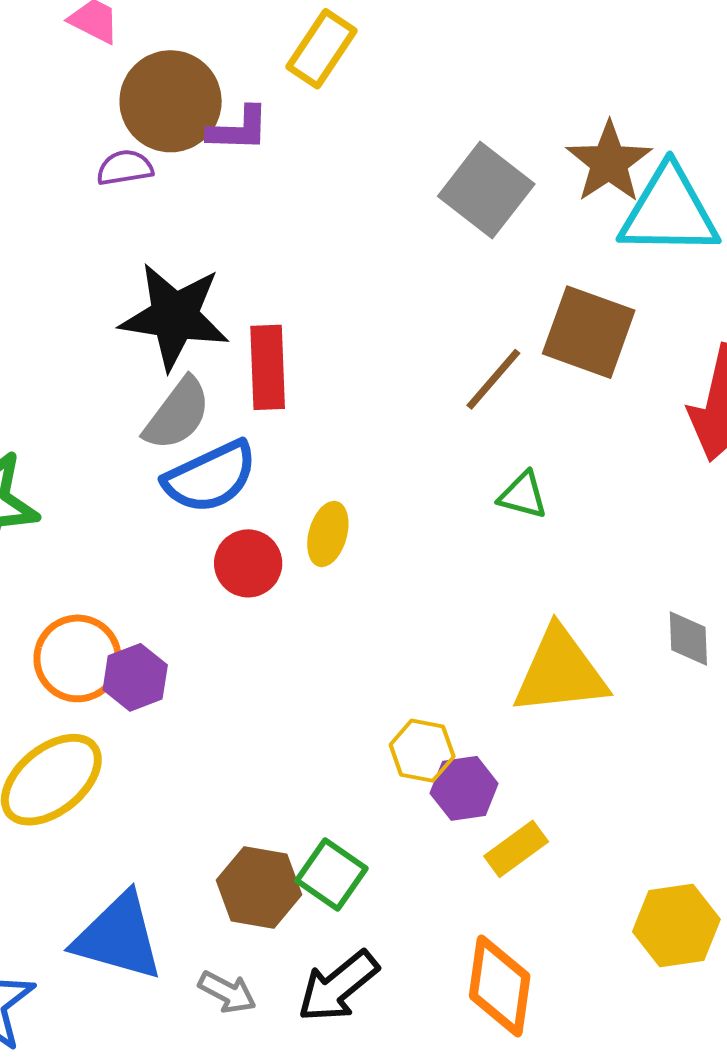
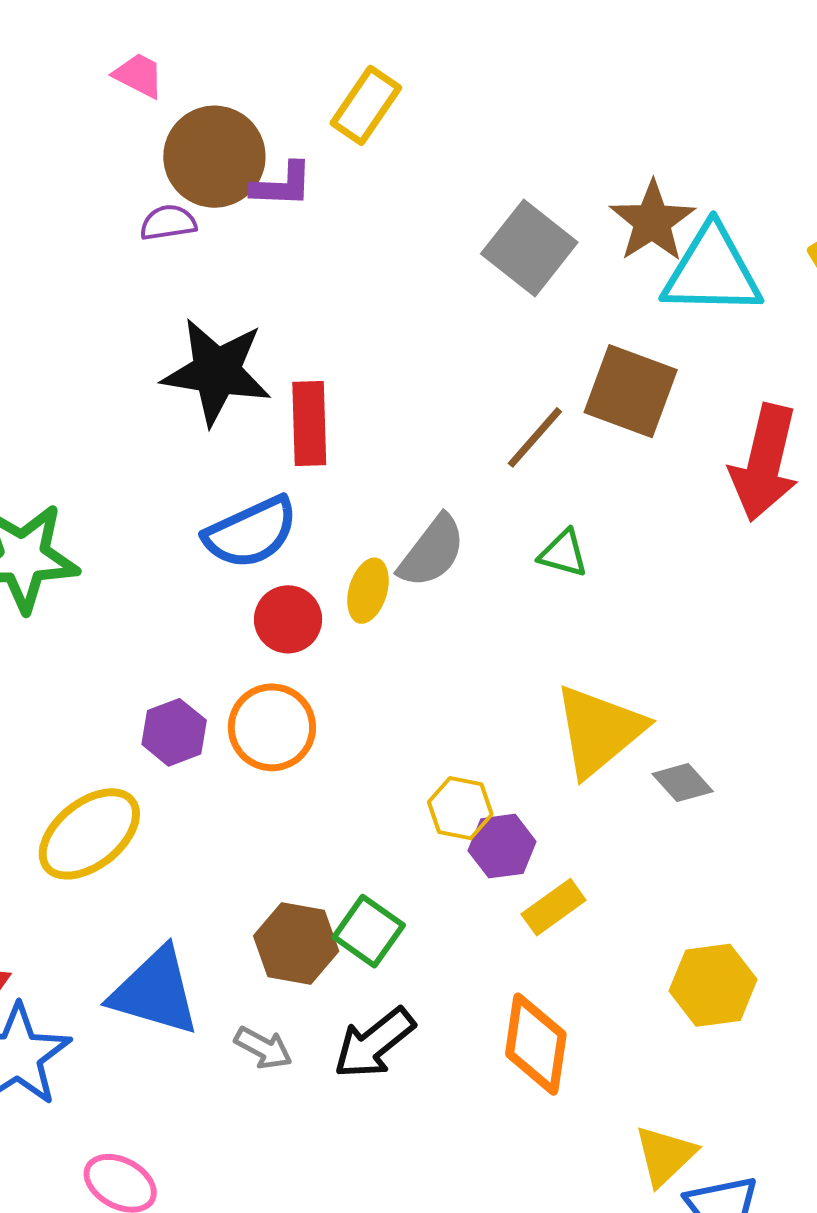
gray semicircle: (177, 414) -> (432, 551), moved
gray diamond: (688, 639) -> (683, 783), moved, turned -40
orange circle: (78, 658) -> (272, 727), moved
yellow triangle: (560, 672) -> (599, 731), turned -34

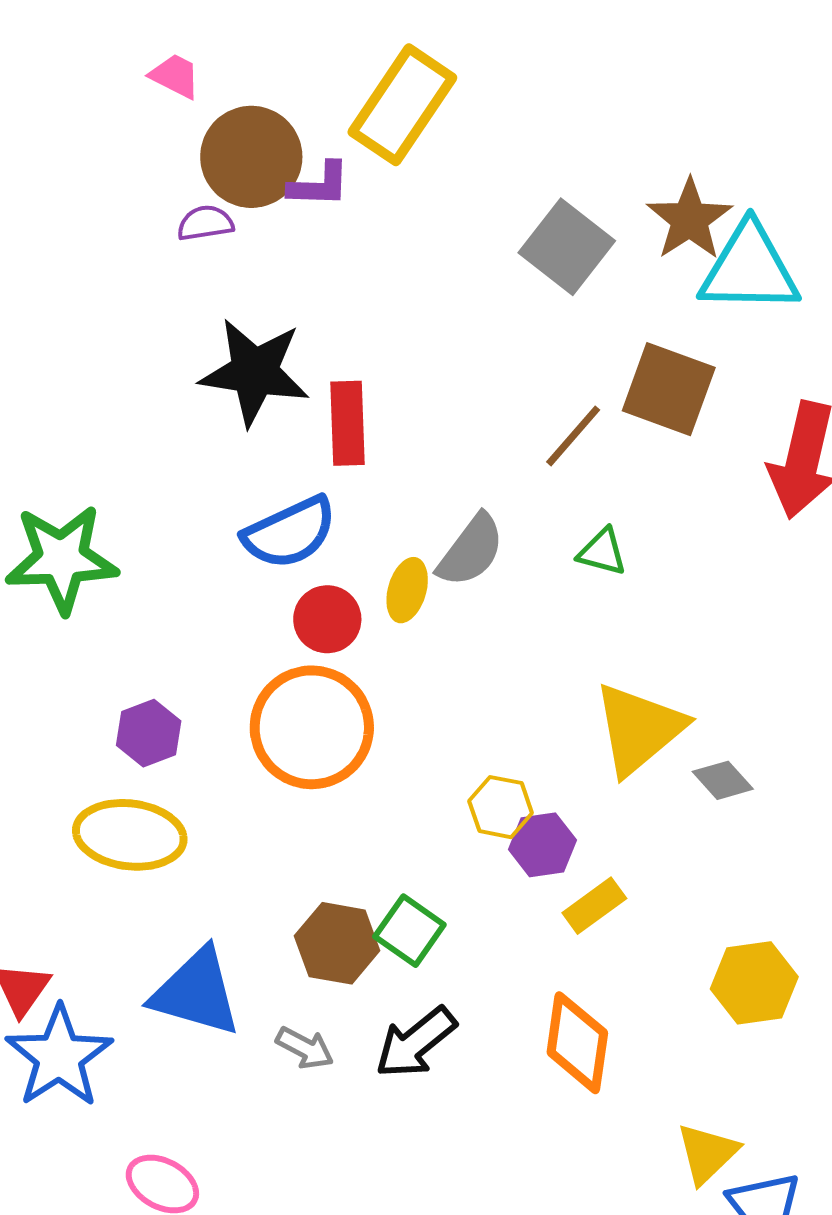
yellow rectangle: (366, 105) -> (402, 105), size x1.5
orange circle: (272, 727) -> (312, 727), size x1.4
purple hexagon: (174, 732) -> (149, 733), moved
yellow ellipse: (89, 834) -> (130, 835), turned 46

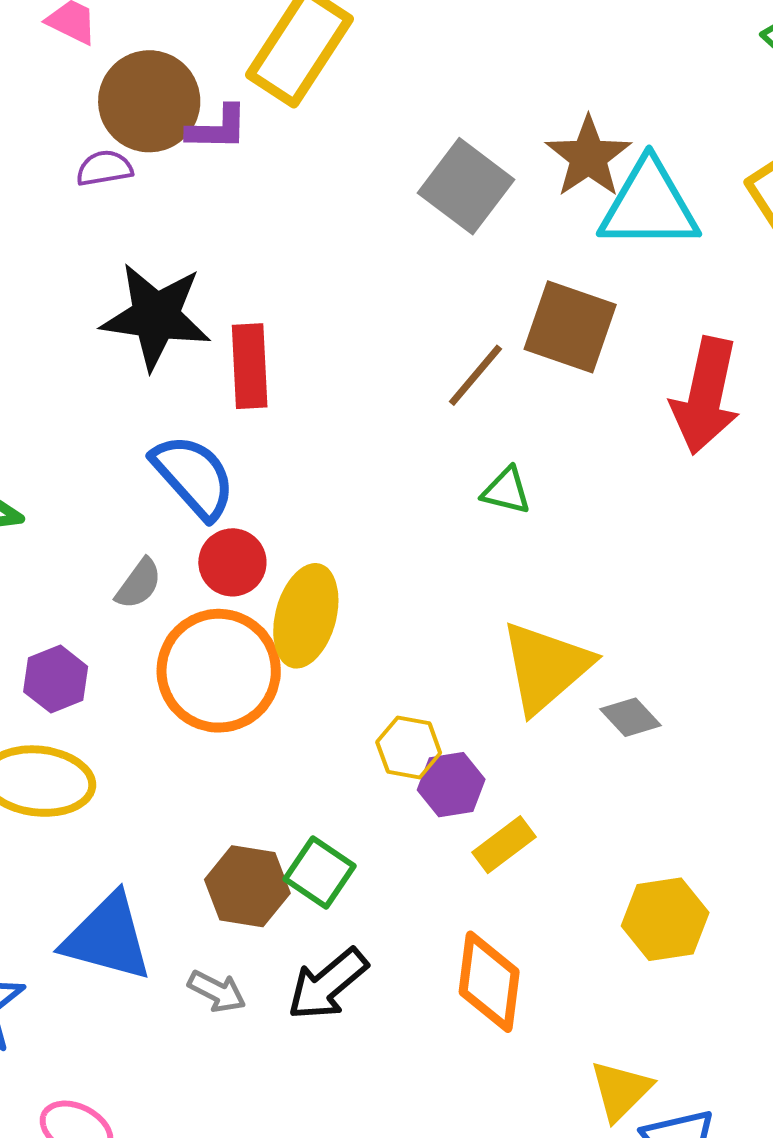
blue semicircle: (290, 533) -> (194, 476), turned -106
gray semicircle: (471, 551) -> (139, 584), moved, size x0.7
yellow ellipse: (407, 590) -> (306, 616), moved, size x1.6

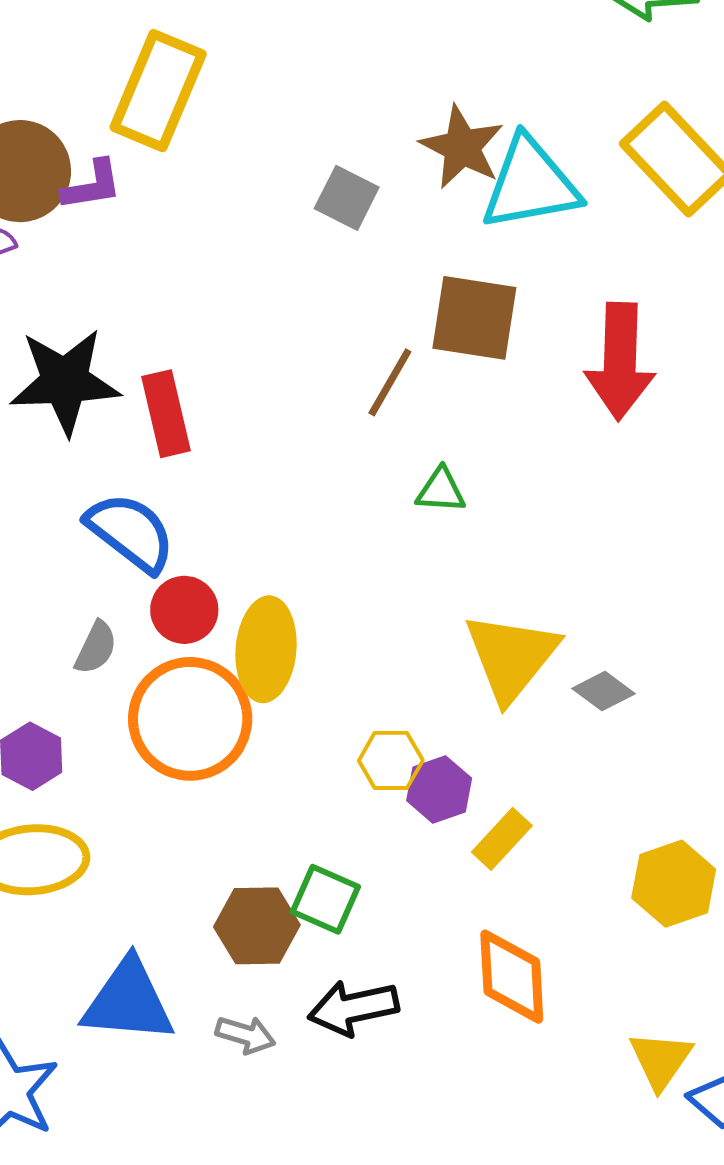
gray square: (466, 186) -> (347, 198), size x0.7
black arrow: (328, 984) -> (353, 1008), turned 38

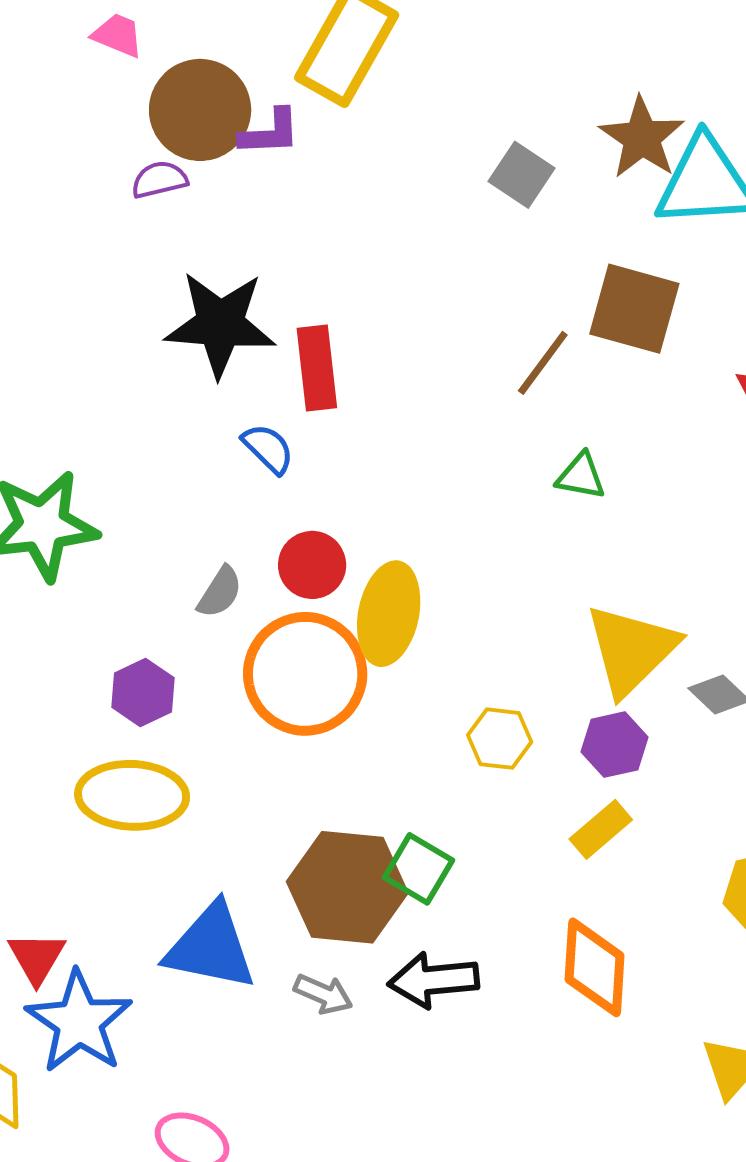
blue semicircle: (131, 532) -> (268, 449), moved, size x0.6
purple hexagon: (439, 789) -> (615, 745), moved
brown hexagon: (257, 926) -> (347, 887), size x1.4

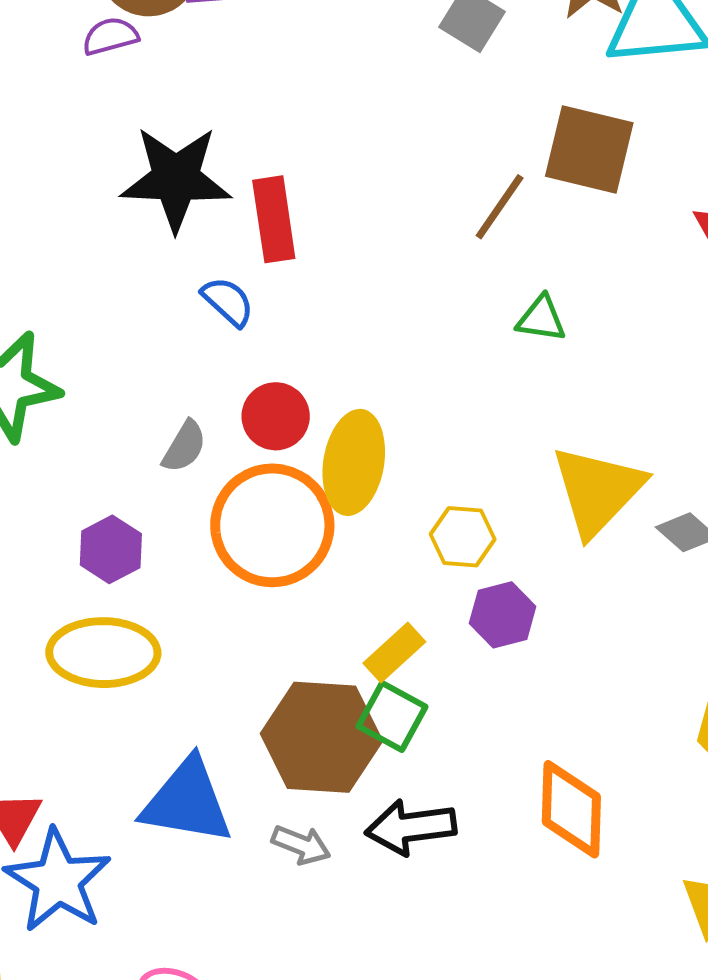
yellow hexagon: (500, 739) -> (463, 537), moved
purple hexagon: (615, 745) -> (503, 615), moved
yellow rectangle: (601, 829) -> (394, 652), moved

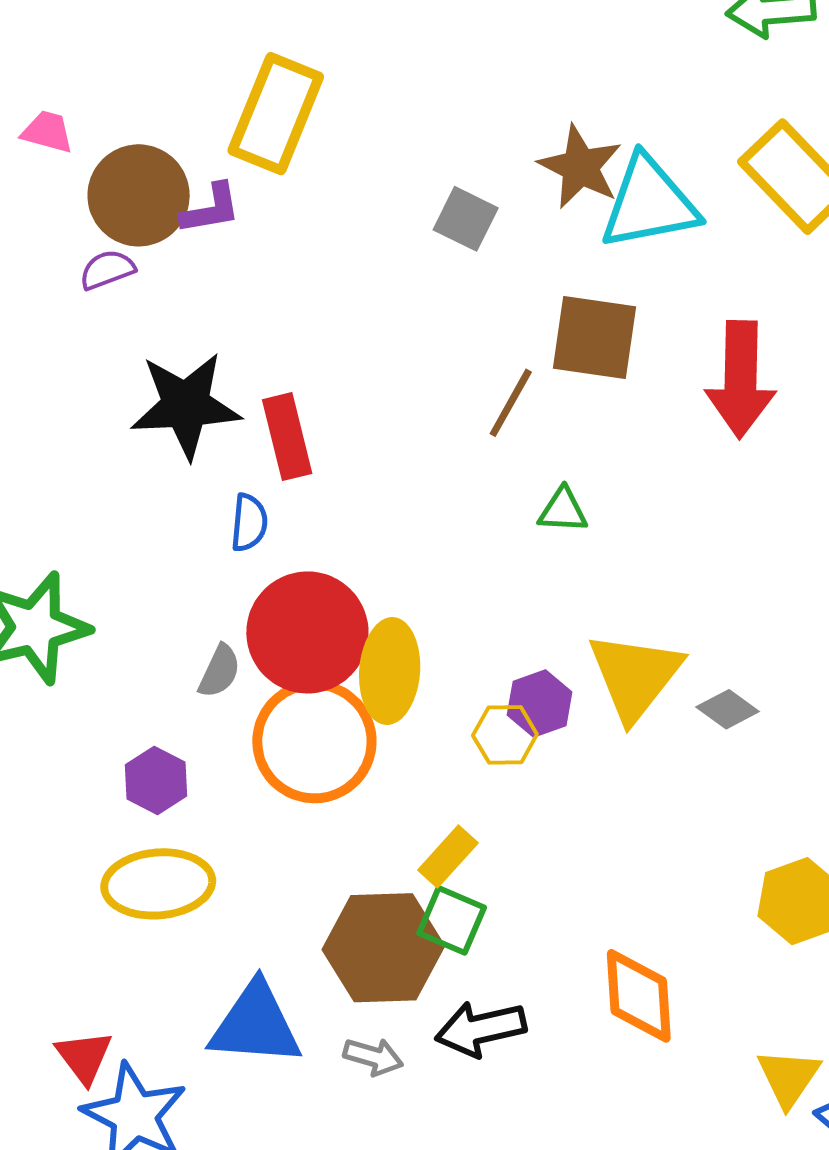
blue semicircle: (228, 301) -> (249, 523), turned 58
red circle: (276, 416) -> (307, 632), size x1.8
purple hexagon: (503, 615) -> (540, 704), moved

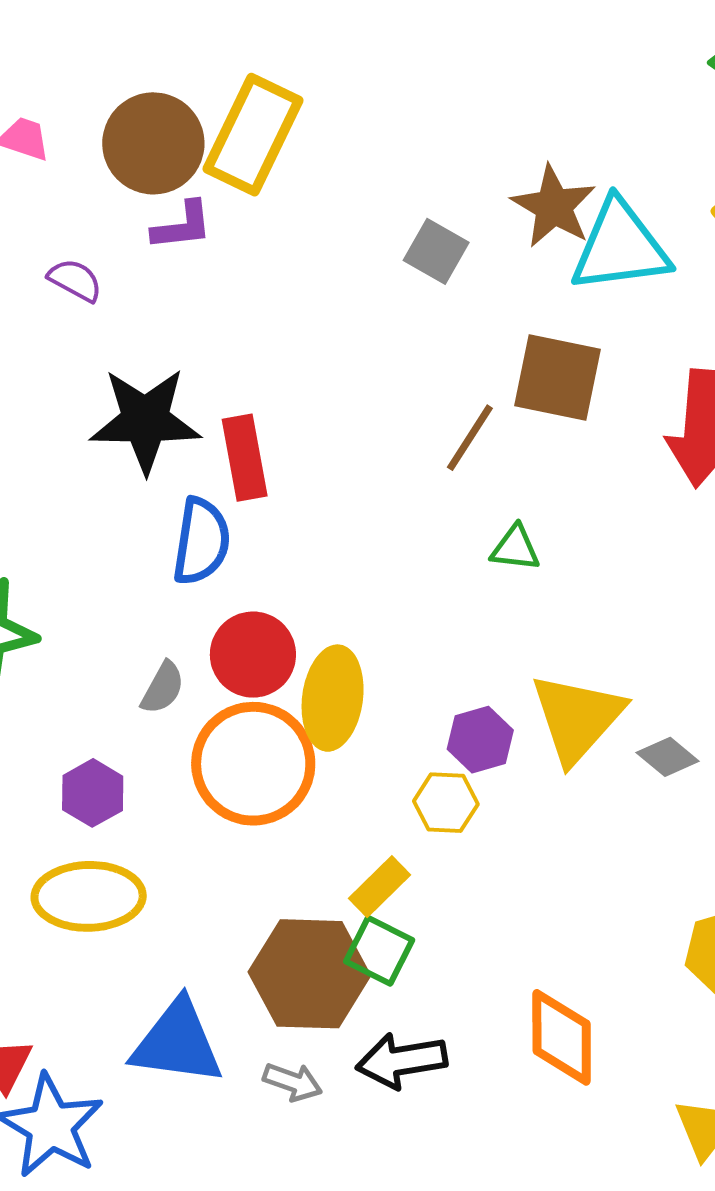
brown circle: (139, 195) -> (153, 143), moved
purple semicircle: (107, 270) -> (75, 280), turned 46
blue semicircle: (249, 523) -> (201, 541), size x1.5
red circle: (307, 632) -> (253, 655), size x0.7
yellow hexagon: (505, 735) -> (446, 803), moved

